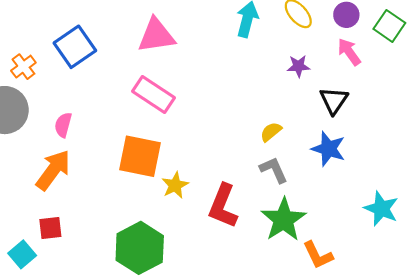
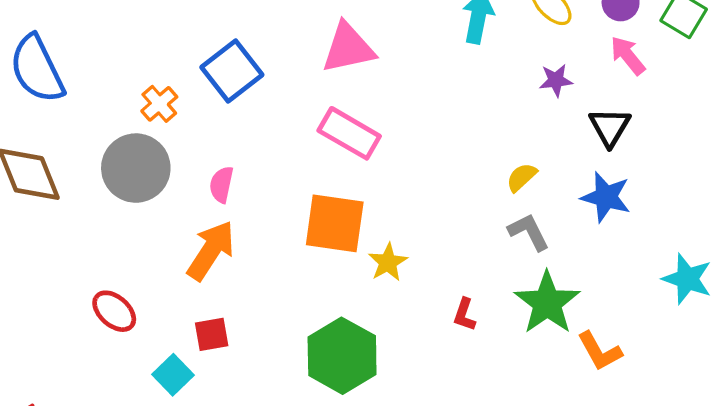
red L-shape: (223, 206) -> (464, 315), moved, size x0.5

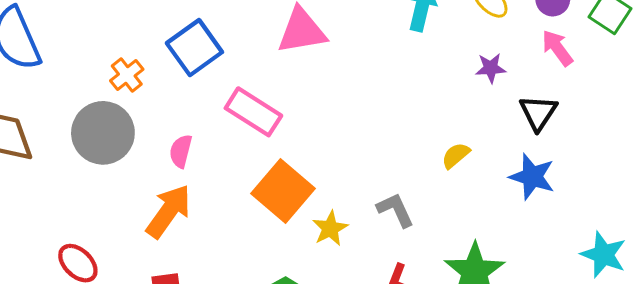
pink rectangle: (349, 133) -> (253, 112), moved
orange square: (335, 223) -> (283, 191), turned 30
gray L-shape: (529, 232) -> (395, 210), moved

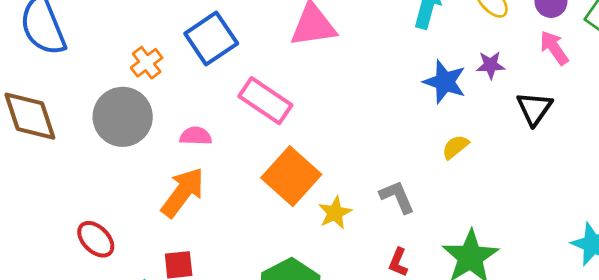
pink semicircle: (181, 151) -> (196, 136), turned 76
blue star: (532, 177) -> (445, 82), moved

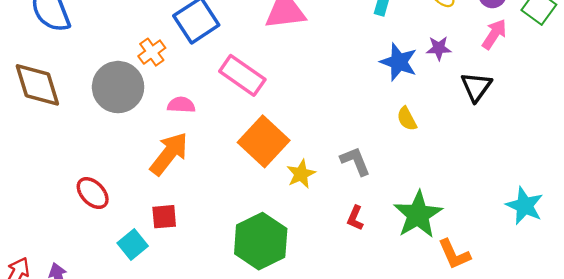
pink arrow: (554, 48) -> (494, 34), turned 68
orange cross: (147, 63) -> (152, 52), moved
yellow semicircle: (455, 147) -> (407, 119), turned -80

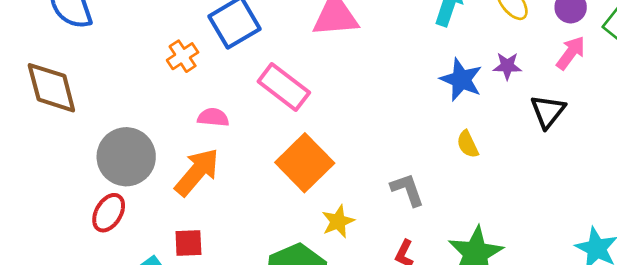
gray circle: (118, 87) -> (126, 157), moved
yellow star: (301, 174) -> (338, 221), moved
red ellipse: (93, 193) -> (109, 213), turned 72

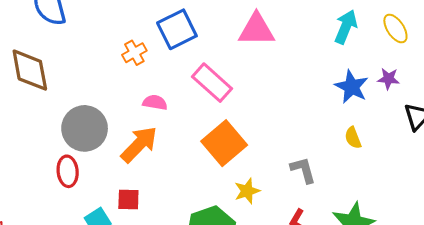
red ellipse: (109, 213) -> (68, 171), turned -40

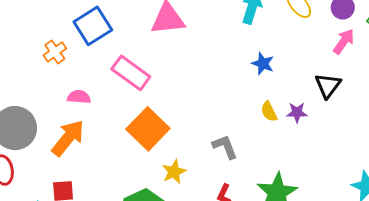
purple star: (388, 79) -> (297, 113), moved
blue star: (352, 87) -> (263, 64), size x0.7

